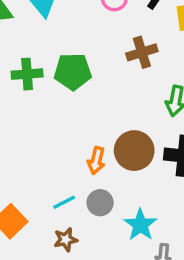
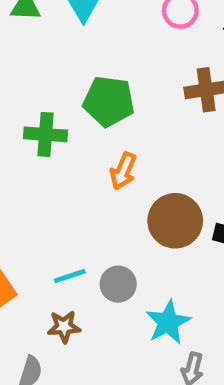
green cross: (27, 74) -> (46, 134), moved
orange arrow: (96, 161) -> (123, 171), moved

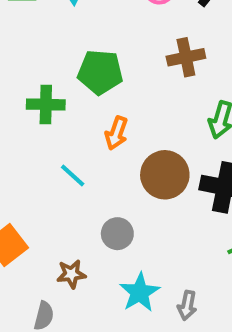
cyan line: (70, 276) -> (73, 175), moved, turned 64
cyan star: (168, 322) -> (140, 292), moved

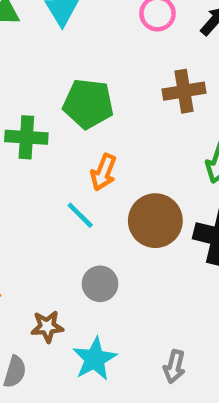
cyan line: (73, 175) -> (80, 215), moved
cyan star: (140, 292) -> (95, 359), moved

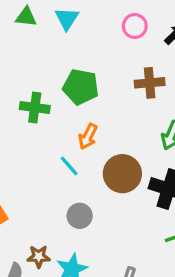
brown star: (47, 327) -> (39, 256), moved

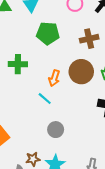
green pentagon: (81, 87) -> (48, 33), moved
brown circle: (122, 174) -> (81, 72), moved

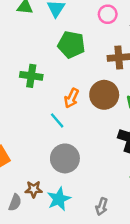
gray circle: (56, 130) -> (65, 158), size x1.5

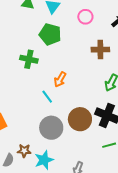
pink circle: (108, 14) -> (85, 17), moved
green pentagon: (71, 45) -> (50, 34), moved
brown circle: (104, 95) -> (80, 119), moved

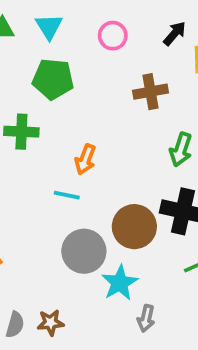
cyan line: (47, 97) -> (67, 195), turned -32
brown star: (24, 151) -> (51, 323), moved
cyan star: (44, 160) -> (120, 283), moved

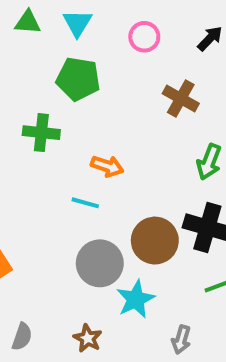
brown cross: (150, 92) -> (181, 99), turned 36
orange arrow: (85, 159) -> (107, 166), turned -96
gray arrow: (146, 318) -> (181, 340), moved
brown star: (51, 323) -> (88, 338), moved, turned 30

